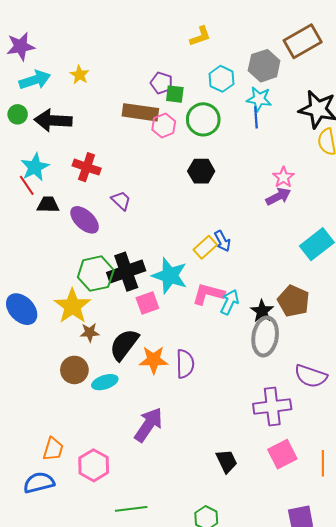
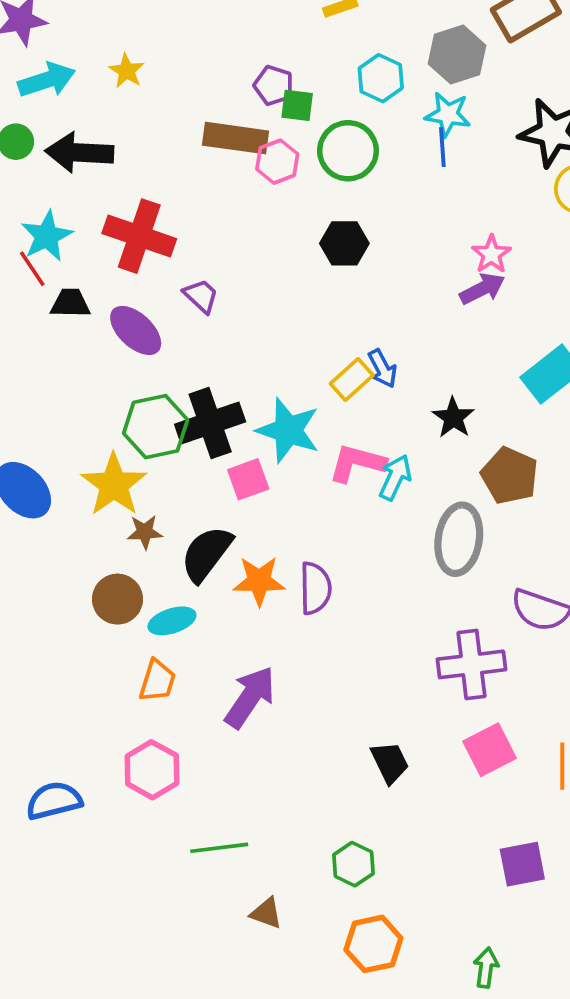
red cross: (87, 167) -> (139, 236), size x1.4
black star: (262, 311) -> (453, 418), moved
orange trapezoid: (53, 449) -> (157, 681), moved

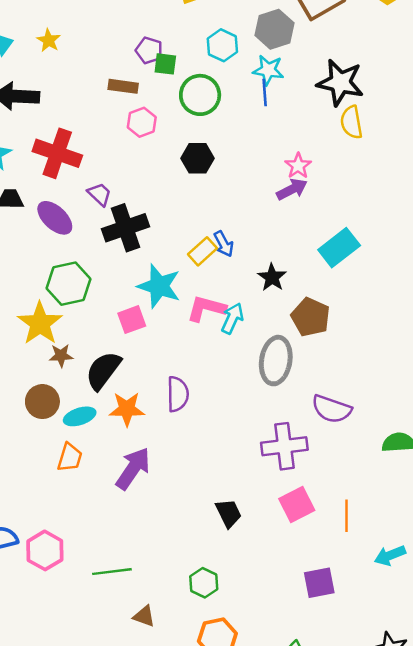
brown rectangle: (235, 138) -> (123, 86), size x0.7
pink hexagon: (277, 162) -> (142, 122), moved
black cross: (210, 423) -> (126, 228), moved
orange star: (259, 581) -> (127, 409), moved
pink hexagon: (152, 770) -> (45, 550), moved

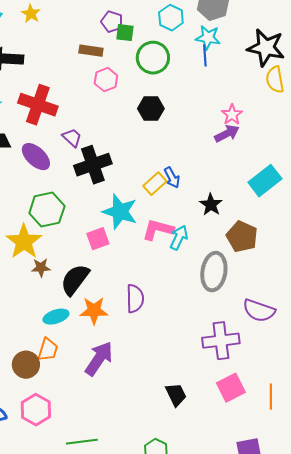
brown circle: (42, 402) -> (26, 365), moved
pink hexagon: (45, 550) -> (36, 410), moved

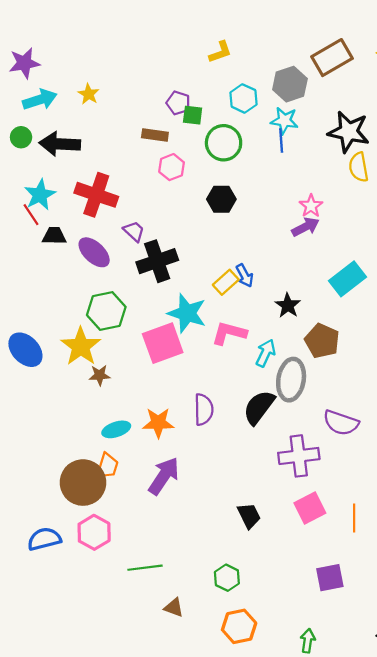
cyan arrow: (179, 238) -> (266, 353), moved
pink square: (98, 239) -> (163, 343), size x1.6
black semicircle: (75, 280) -> (259, 407), moved
brown circle: (26, 365) -> (83, 483), size x1.5

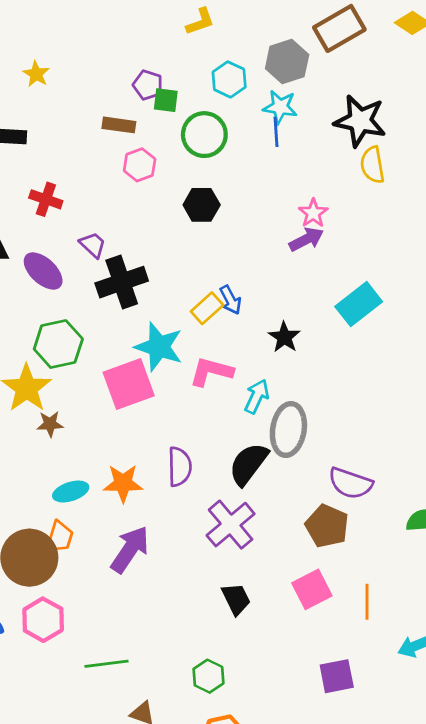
red cross: (96, 195) -> (46, 199), size x0.6
brown pentagon: (322, 341) -> (327, 526), moved
purple cross: (299, 456) -> (231, 525), moved, turned -33

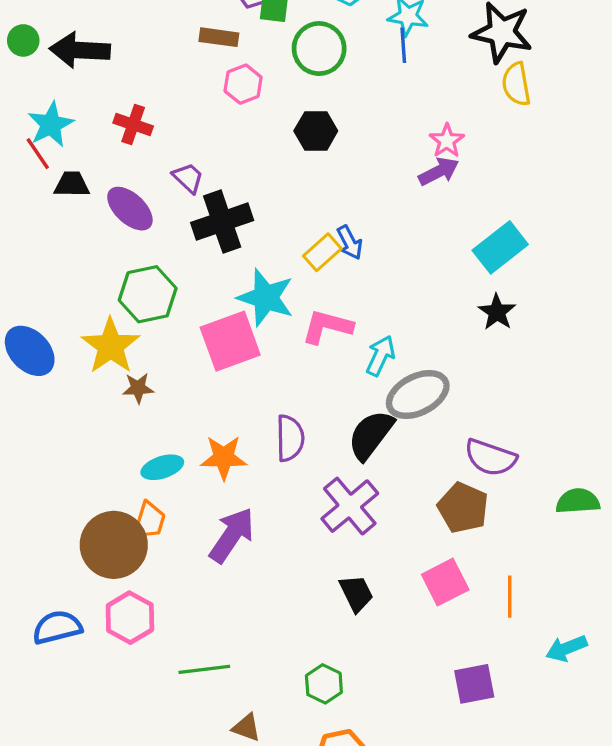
black star: (284, 337) -> (497, 312), moved
gray ellipse: (288, 429) -> (418, 395), turned 54

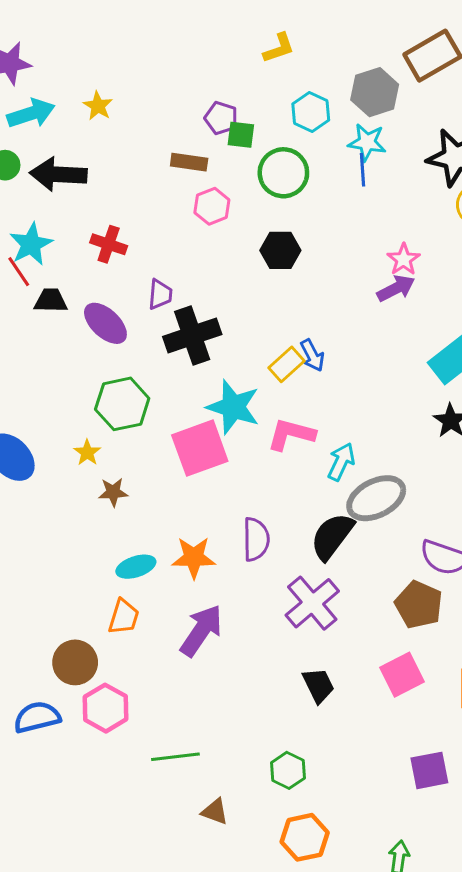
purple trapezoid: (188, 178) -> (160, 294), turned 52
yellow star: (111, 346) -> (87, 453), size x0.5
brown circle: (114, 545) -> (75, 662), moved, size x0.7

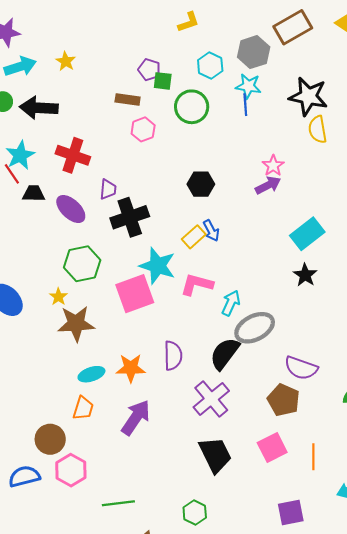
red cross: (109, 244) -> (73, 155), size x1.4
black hexagon: (280, 250) -> (201, 184), moved
brown star: (113, 492) -> (76, 324), size x1.8
black trapezoid: (318, 685) -> (215, 455), size x1.5

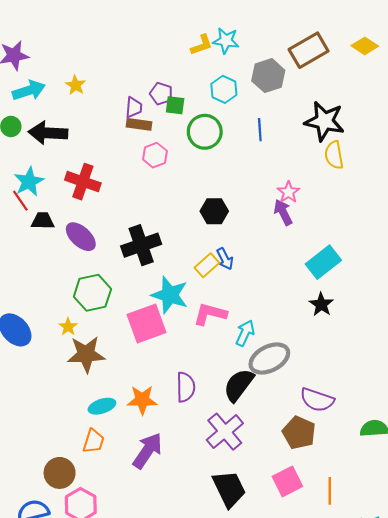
cyan star: (248, 86) -> (226, 41), moved
purple arrow: (268, 185) -> (283, 212), turned -90
purple trapezoid: (108, 189) -> (134, 107), moved

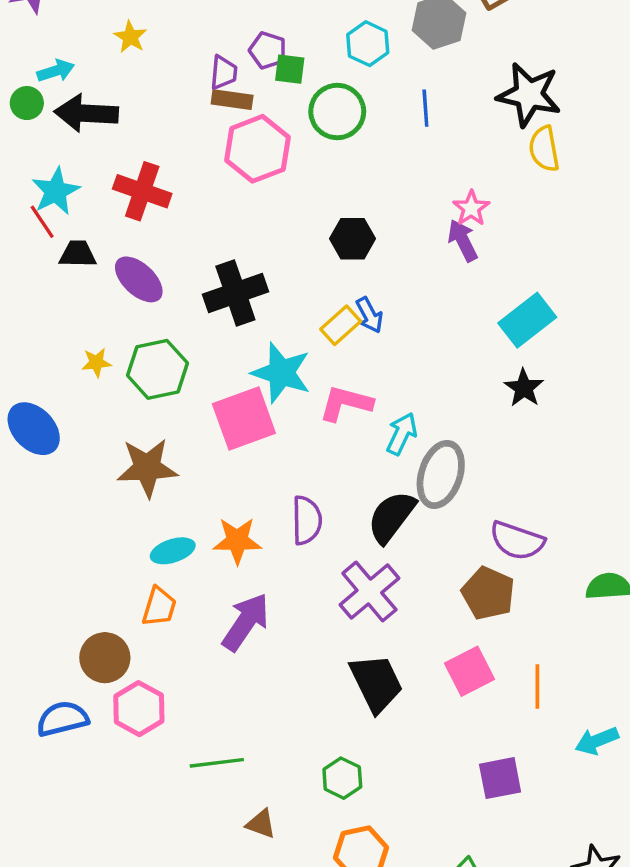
cyan arrow: (29, 90) -> (56, 71), moved, size x0.7
pink hexagon: (155, 155) -> (258, 149), size x1.6
yellow star: (68, 327) -> (96, 363), moved, turned 30
gray ellipse: (269, 358) -> (441, 474), turned -45

